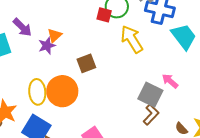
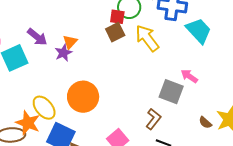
brown square: (86, 63) -> (115, 32), moved
yellow ellipse: (37, 92) -> (44, 108), moved, turned -30
brown L-shape: (151, 115) -> (153, 119), moved

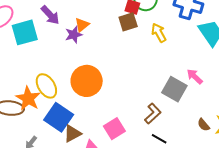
yellow arrow: (147, 38) -> (159, 33), size x0.7

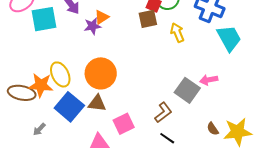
pink arrow: (195, 77) -> (209, 80), turned -60
orange star: (28, 98) -> (41, 85), turned -30
brown triangle: (72, 134) -> (97, 103), moved, turned 30

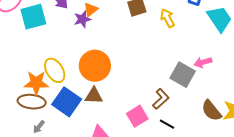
brown ellipse: (22, 93) -> (32, 102), moved
pink square: (124, 124) -> (137, 116), moved
brown semicircle: (213, 129) -> (211, 111), size x1.6

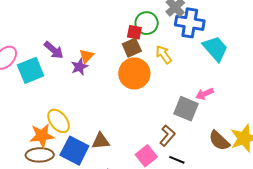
orange circle: (95, 66) -> (134, 73), moved

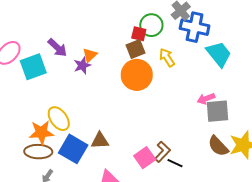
gray square: (186, 109) -> (218, 111), moved, turned -30
brown L-shape: (167, 136) -> (162, 152), moved

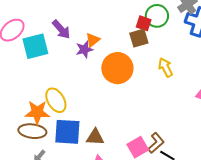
yellow arrow: (167, 57) -> (166, 67), moved
orange circle: (137, 75) -> (117, 68), moved
brown triangle: (100, 141) -> (95, 137), moved
blue square: (73, 149) -> (67, 132), turned -32

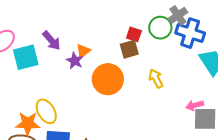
green circle: (157, 16) -> (160, 28), moved
purple star: (84, 50) -> (75, 61), turned -30

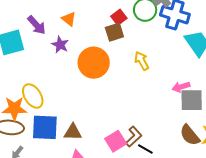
red square: (134, 34) -> (119, 17), turned 35
orange triangle: (83, 51) -> (69, 19), moved, turned -42

